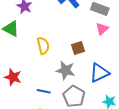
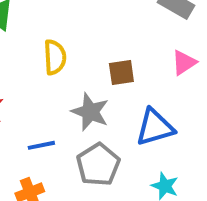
pink triangle: (102, 29) -> (184, 63), moved
blue line: (44, 91) -> (41, 145), turned -32

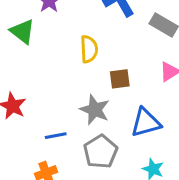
yellow semicircle: (55, 57) -> (89, 49), moved

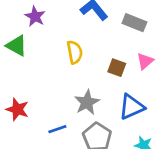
brown square: (120, 79) -> (117, 68), moved, turned 36
gray star: (95, 110) -> (87, 102), turned 30

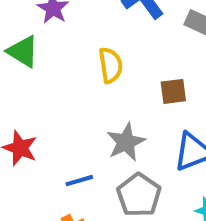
brown square: (117, 68) -> (173, 91), turned -30

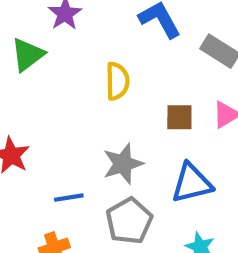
green triangle: (23, 51) -> (28, 55), turned 44

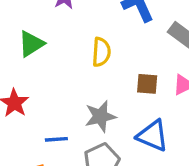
green triangle: (28, 55) -> (31, 44), moved
blue triangle: (192, 183) -> (153, 136), turned 32

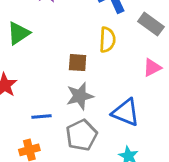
yellow semicircle: (101, 52) -> (107, 40), moved
brown square: (147, 84) -> (78, 63), moved

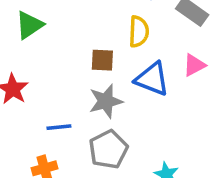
blue triangle: (126, 112) -> (152, 79), moved

